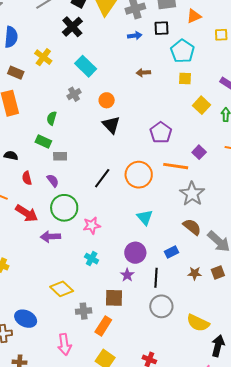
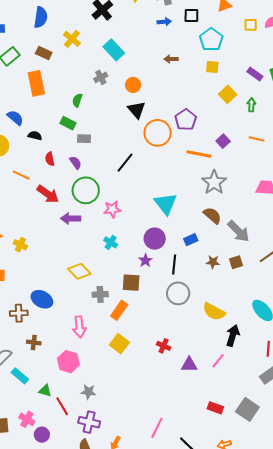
orange circle: (139, 175) -> (158, 133), moved
cyan triangle: (145, 217) -> (166, 204), size x1.4

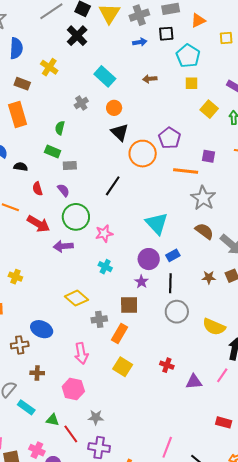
cyan rectangle: (114, 50) -> (105, 76), moved
purple square: (223, 141) -> (209, 156), turned -32
blue rectangle: (191, 240) -> (173, 255), moved

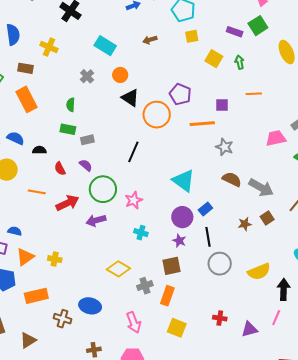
gray star: (203, 198) -> (224, 147), size x0.7
red arrow: (38, 224) -> (67, 203), turned -45
yellow semicircle: (214, 327) -> (259, 272), turned -35
brown cross: (20, 345) -> (62, 319), moved, turned 36

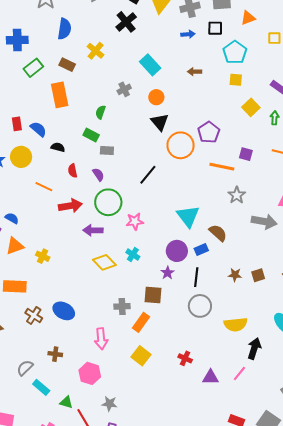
brown semicircle: (232, 179) -> (218, 233), moved
gray arrow: (261, 188) -> (264, 222), moved, turned -35
yellow diamond: (118, 269) -> (104, 262), moved

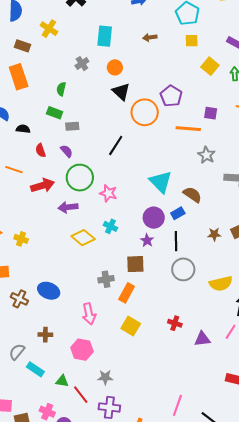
cyan rectangle: (150, 65) -> (105, 36), turned 55
pink star: (135, 221) -> (108, 193), turned 30

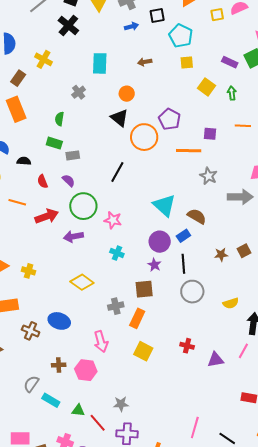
brown rectangle: (22, 46) -> (18, 78), turned -70
orange circle: (115, 67) -> (127, 94), moved
yellow diamond: (83, 238) -> (82, 282), moved
yellow semicircle: (221, 283) -> (231, 303), size x0.7
pink hexagon: (82, 350) -> (86, 370), moved

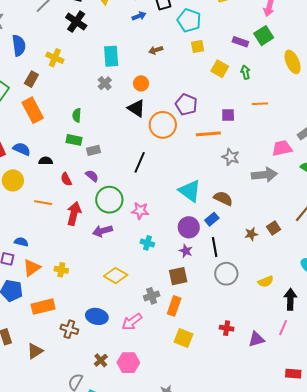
gray cross: (79, 92) -> (105, 83), moved
red arrow: (47, 216) -> (74, 214), turned -50
pink arrow: (101, 342) -> (132, 322), moved, turned 75
brown cross: (59, 365) -> (101, 360), turned -32

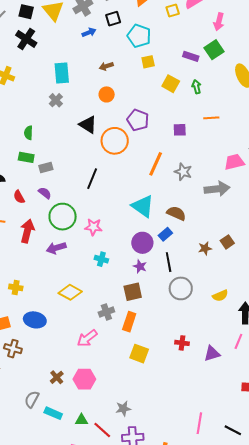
orange circle: (141, 83) -> (107, 94), moved
orange line: (208, 134) -> (156, 164), moved, turned -60
blue ellipse: (97, 316) -> (35, 320), moved
brown cross: (69, 329) -> (13, 349), moved

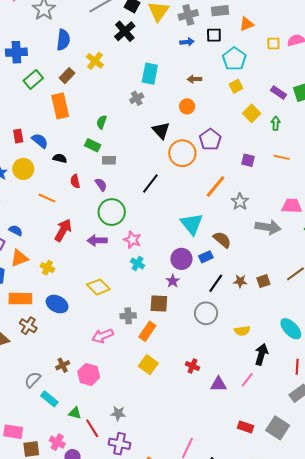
yellow square: (148, 62) -> (236, 86), turned -32
pink star: (93, 227) -> (132, 240), moved
red arrow: (27, 231) -> (63, 230), moved
black line: (169, 262) -> (216, 283), moved, turned 30

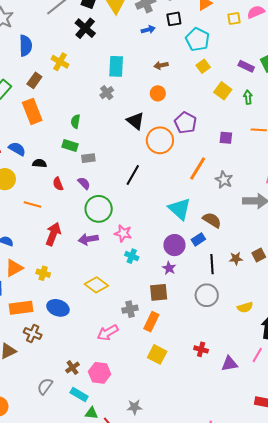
black line: (216, 283) -> (212, 264), turned -30
cyan rectangle: (49, 399) -> (79, 394), moved

